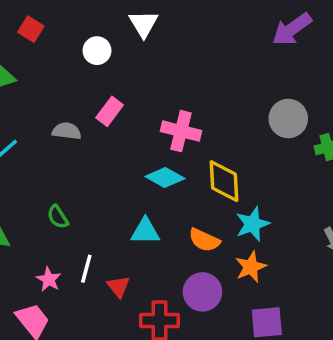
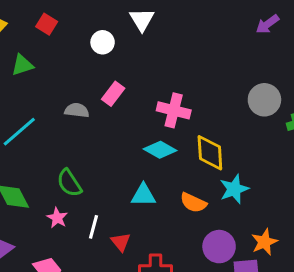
purple arrow: (292, 29) -> (267, 24), size x0.7
green semicircle: (58, 217) -> (69, 183), size x1.4
orange star: (251, 267) -> (264, 242), moved
pink star: (49, 279) -> (57, 218), moved
purple circle: (202, 292) -> (219, 247), moved

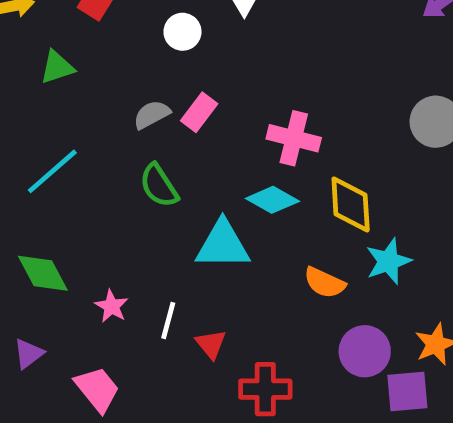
gray semicircle: (77, 110) -> (152, 115), moved, turned -35
green semicircle: (69, 183) -> (159, 186), moved
cyan triangle: (143, 195) -> (223, 245), moved, size x1.4

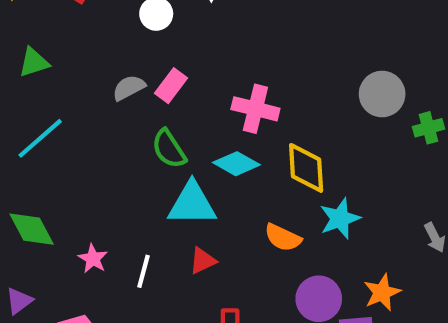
green triangle: (57, 67) -> (34, 62), moved
green semicircle: (159, 186) -> (169, 149), moved
red triangle: (211, 344) -> (203, 261), moved, turned 44

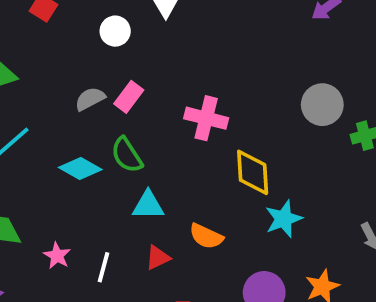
cyan diamond: (236, 164) -> (80, 169), moved
cyan triangle: (192, 204) -> (148, 205), size x0.7
orange semicircle: (283, 238) -> (206, 236), moved

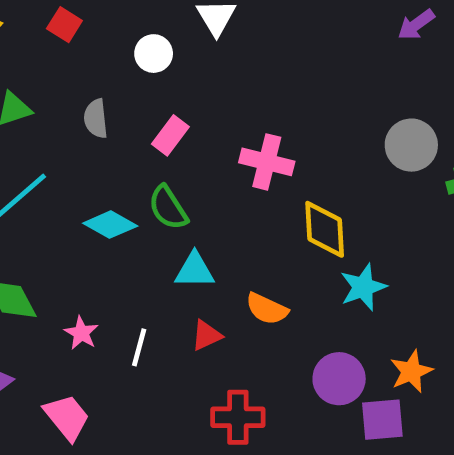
gray semicircle: (90, 99) -> (96, 119), moved, turned -68

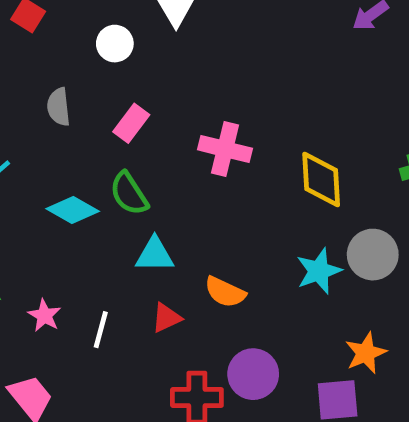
gray circle: (411, 145) -> (373, 255), moved
yellow diamond: (325, 229) -> (321, 180), moved
purple circle: (339, 379) -> (253, 374), moved

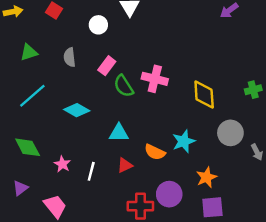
green semicircle: (129, 194) -> (124, 86), moved
cyan star: (319, 271) -> (184, 141), moved
orange star: (366, 353) -> (206, 177), moved

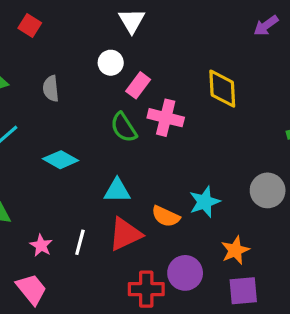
white circle: (98, 25) -> (111, 63), moved
pink rectangle: (107, 66) -> (138, 85), moved
yellow diamond: (204, 94) -> (222, 89), moved
pink star: (62, 164) -> (41, 245), moved
red triangle: (125, 165) -> (125, 234), size x1.6

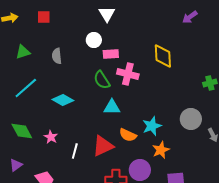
red square: (30, 25) -> (44, 17), turned -32
pink rectangle: (138, 85) -> (111, 54), turned 49
cyan triangle: (117, 190) -> (112, 107), moved
pink star: (41, 245) -> (51, 137), moved
orange star: (235, 250) -> (161, 150), moved

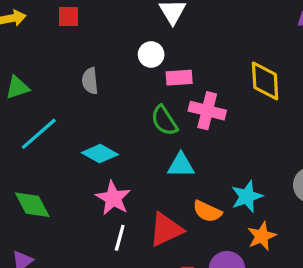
green triangle: (23, 52) -> (17, 88), moved
pink star: (51, 137) -> (113, 198), moved, size x1.5

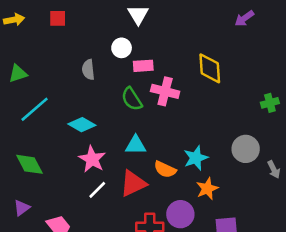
gray semicircle: (90, 81) -> (88, 70), moved
cyan triangle: (181, 165) -> (136, 145), moved
white line: (120, 238) -> (97, 190), turned 30

